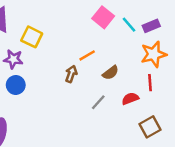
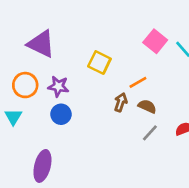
yellow square: (32, 37) -> (99, 63), moved
brown semicircle: (111, 73) -> (147, 106), moved, turned -119

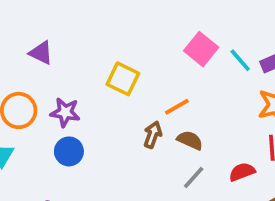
purple triangle: (41, 44) -> (41, 53), size x0.6

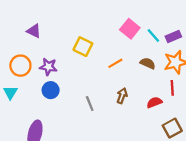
brown arrow: (153, 135) -> (122, 96), moved
brown semicircle: (190, 140) -> (148, 63), moved
gray line: (194, 177) -> (90, 104), moved, turned -64

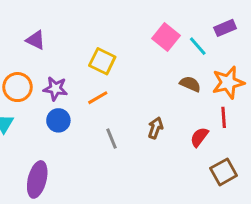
purple rectangle: (173, 37) -> (225, 28), moved
orange line: (115, 63) -> (98, 98), moved
red semicircle: (154, 102) -> (199, 137), turned -32

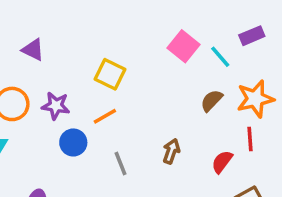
brown semicircle: (190, 84) -> (212, 100), turned -70
blue circle: (58, 120) -> (73, 142), moved

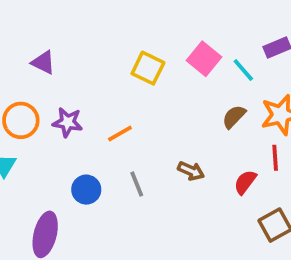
yellow square: (110, 74) -> (148, 68), moved
blue circle: (73, 142) -> (86, 190), moved
brown arrow: (171, 151) -> (191, 171), turned 95

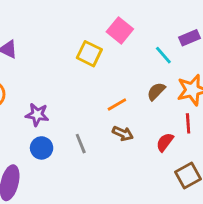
pink square: (204, 59) -> (120, 30), moved
purple star: (68, 122) -> (37, 115), moved
orange line: (120, 133) -> (117, 104), moved

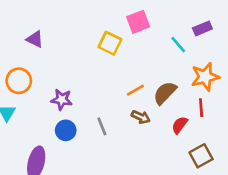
pink square: (120, 30) -> (138, 22), turned 30
brown semicircle: (156, 91) -> (165, 93), moved, size x1.4

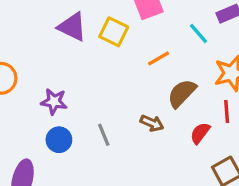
purple triangle: (35, 39) -> (72, 27), moved, size x1.4
orange line: (135, 90) -> (159, 58), moved

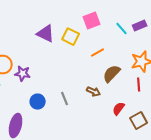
cyan line: (198, 33) -> (122, 29), moved
purple star: (54, 102) -> (23, 74), moved
red semicircle: (200, 133) -> (119, 109), moved

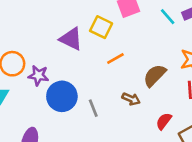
purple triangle: (46, 34) -> (71, 39), moved
orange line: (98, 53) -> (115, 58), moved
blue circle: (38, 102) -> (62, 96), moved, size x1.5

